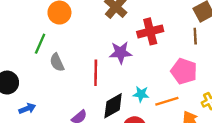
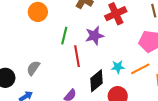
green line: (40, 44) -> (64, 36), moved
gray semicircle: (57, 62) -> (33, 68), moved, turned 70

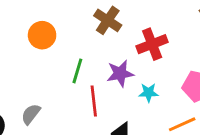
cyan star: (118, 67) -> (149, 93), moved

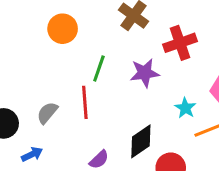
cyan star: (149, 93) -> (185, 108), moved, turned 30
red line: (94, 101) -> (85, 102), moved

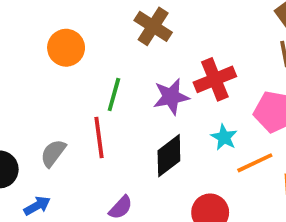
red cross: (180, 43) -> (215, 79), moved
black diamond: (141, 141) -> (169, 156), moved

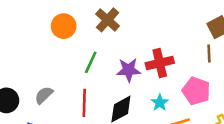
brown cross: (153, 26) -> (108, 20), moved
red line: (99, 137) -> (84, 103), moved

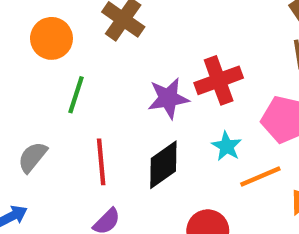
green line: (91, 62) -> (76, 95), moved

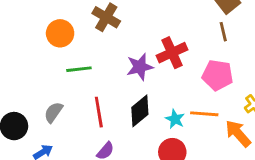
green line: (76, 95) -> (79, 69), turned 70
cyan star: (227, 146) -> (175, 119), moved
orange line: (260, 176) -> (204, 114), turned 32

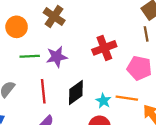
purple star: (140, 67) -> (57, 57), moved

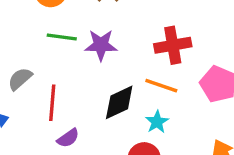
red line: (43, 91) -> (52, 103), moved
orange line: (127, 98) -> (161, 86), moved

